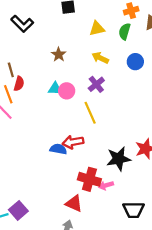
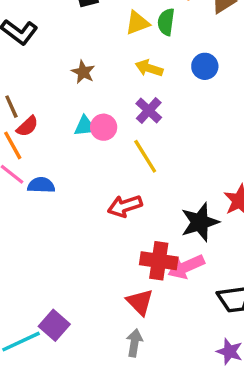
green semicircle: (125, 31) -> (166, 22), moved
red semicircle: (19, 84) -> (27, 126), turned 40
blue semicircle: (58, 149) -> (41, 185), moved
pink arrow: (106, 185) -> (186, 267), size x1.5
red triangle: (74, 203) -> (140, 302), turned 30

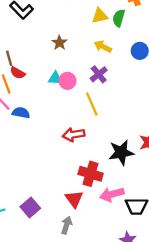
red semicircle: (27, 126) -> (18, 73), turned 64
pink arrow: (186, 267) -> (112, 194), moved
purple square: (54, 325) -> (30, 207), moved

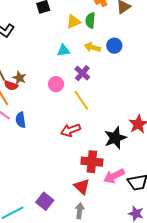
brown star: (59, 43) -> (19, 78), moved
yellow arrow: (103, 47) -> (92, 47), moved
cyan triangle: (55, 78) -> (64, 50), moved
blue semicircle: (21, 113) -> (21, 120), turned -98

